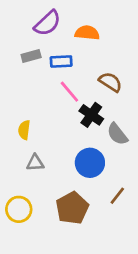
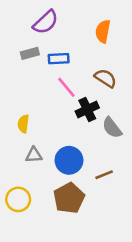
orange semicircle: (87, 33) -> (103, 31), moved, turned -85
black cross: (91, 115) -> (87, 109), turned 30
blue circle: (90, 163) -> (69, 160), moved
brown line: (117, 196) -> (104, 175), moved, turned 30

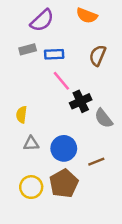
orange semicircle: (103, 31) -> (87, 16), moved, turned -80
brown semicircle: (105, 78) -> (98, 55), moved, turned -100
yellow circle: (18, 199) -> (31, 187), moved

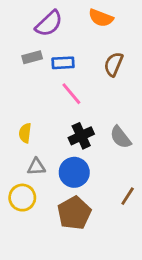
black cross: (81, 101) -> (81, 136), moved
brown line: (96, 162) -> (128, 196), moved, turned -35
yellow circle: (31, 187) -> (22, 198), moved

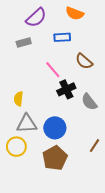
blue rectangle: (63, 63) -> (62, 37), moved
brown semicircle: (114, 64) -> (84, 61), moved, turned -72
black cross: (81, 136) -> (66, 89), moved
gray triangle: (36, 167) -> (27, 124), size x1.5

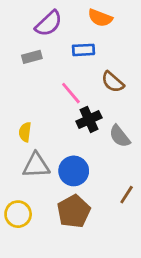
yellow circle: (16, 147) -> (18, 214), moved

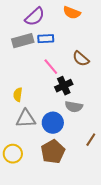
blue rectangle: (83, 50) -> (46, 39), moved
gray rectangle: (32, 57) -> (23, 41), size x1.5
gray semicircle: (120, 136) -> (74, 107), moved, turned -42

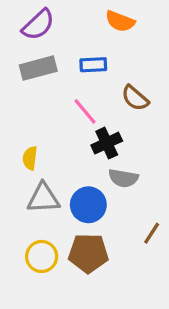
purple semicircle: (35, 17) -> (38, 25), moved
blue rectangle: (46, 39) -> (93, 65), moved
brown pentagon: (53, 152) -> (88, 253), turned 30
yellow circle: (13, 154) -> (42, 256), moved

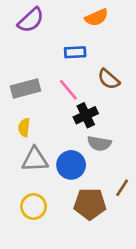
orange semicircle: (120, 21) -> (97, 17), turned -45
gray rectangle: (38, 68) -> (25, 88), moved
brown pentagon: (88, 253) -> (90, 204), moved

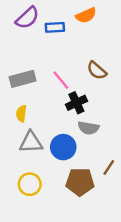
blue rectangle: (75, 52) -> (55, 27), moved

